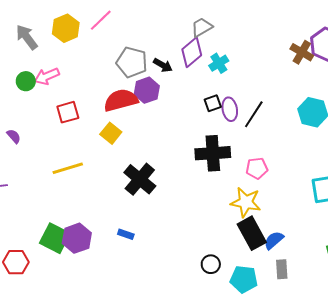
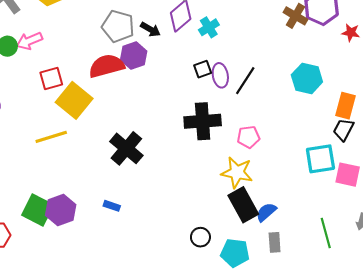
yellow square: (111, 133) -> (74, 100), moved, size x1.6

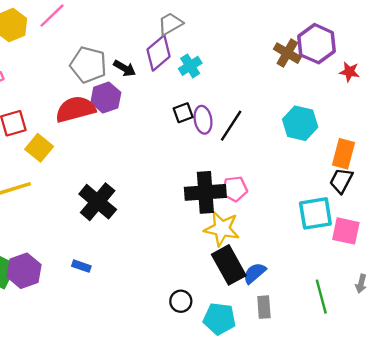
yellow square: (74, 100) -> (39, 148), size x0.7
black cross: (203, 121) -> (205, 192), moved

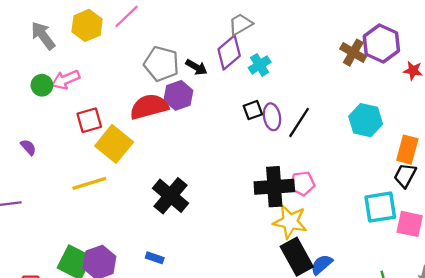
yellow square: (39, 148) -> (114, 144), size x1.4

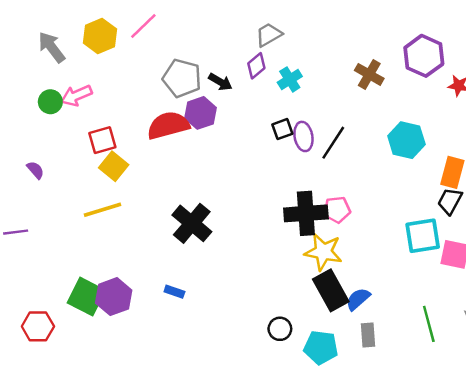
purple diamond: (229, 53) -> (256, 66), size x0.7
brown cross: (353, 53) -> (369, 74), moved
yellow square: (114, 144) -> (114, 166), moved, size x0.7

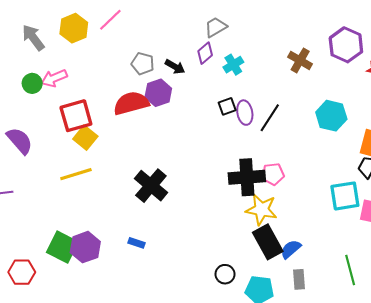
gray pentagon: (182, 78) -> (143, 64), size x0.7
red square: (102, 140) -> (76, 116), size x1.4
purple semicircle: (35, 170) -> (20, 141), size x1.8

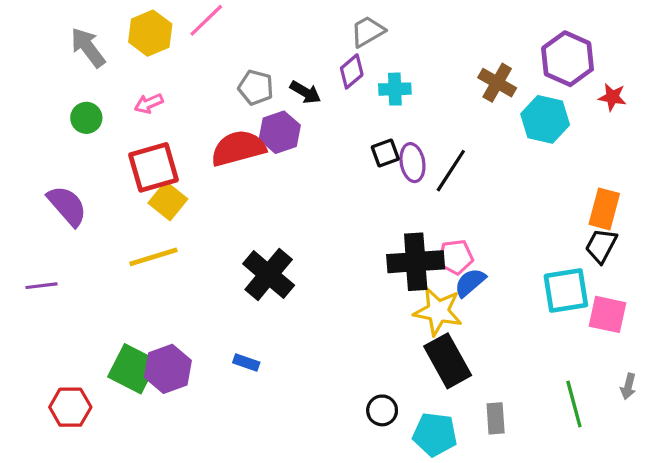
cyan cross: (233, 65) -> (395, 89), turned 30
pink arrow: (54, 78) -> (149, 103), moved, size x0.7
cyan hexagon: (331, 116) -> (545, 119), moved
blue semicircle: (291, 249) -> (470, 282), moved

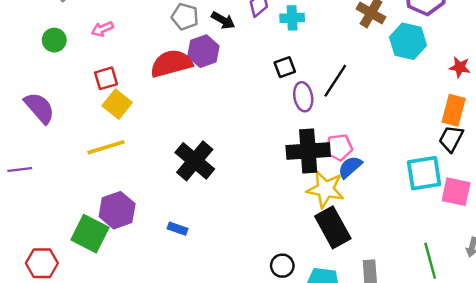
red star: (612, 97) -> (460, 67), moved
purple ellipse: (412, 163) -> (303, 97), moved
red square: (153, 167) -> (106, 78), size x0.6
purple hexagon: (168, 369) -> (117, 210), moved

